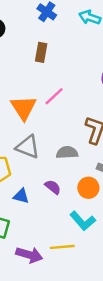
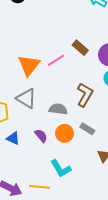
brown rectangle: (41, 52) -> (80, 48), moved, turned -70
orange circle: (88, 188) -> (65, 133), moved

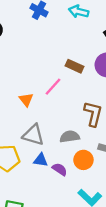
orange triangle: (29, 65) -> (26, 100), size x0.6
blue triangle: (13, 138) -> (41, 160), moved

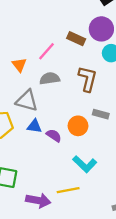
brown rectangle: (74, 66) -> (76, 39), moved
gray semicircle: (70, 137) -> (50, 79), moved

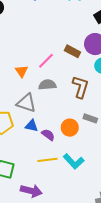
yellow line: (68, 190) -> (48, 160), moved

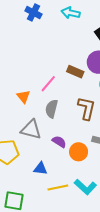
gray semicircle: (47, 85) -> (52, 109), turned -66
blue triangle: (32, 126) -> (40, 169), moved
purple semicircle: (48, 135) -> (59, 142), moved

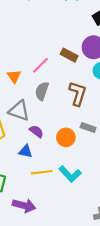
purple semicircle: (59, 142) -> (36, 131), moved

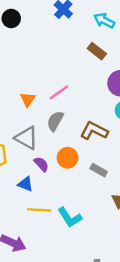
brown rectangle: (69, 55) -> (97, 51), moved
brown L-shape: (78, 94) -> (94, 131), turned -90
orange circle: (66, 137) -> (68, 158), moved

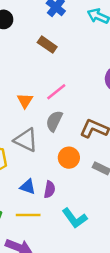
brown rectangle: (97, 51) -> (47, 45), moved
purple semicircle: (41, 164) -> (50, 189), moved, turned 56
yellow line: (39, 210) -> (28, 215), moved

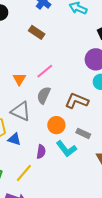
blue triangle: (28, 187) -> (14, 139), moved
yellow line: (28, 215) -> (24, 173), turned -48
cyan L-shape: (75, 218) -> (66, 149), moved

